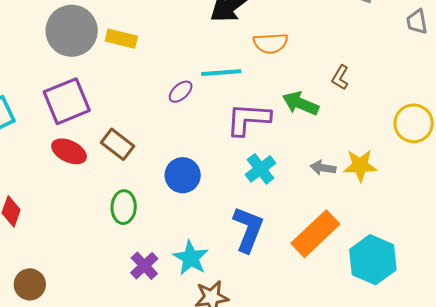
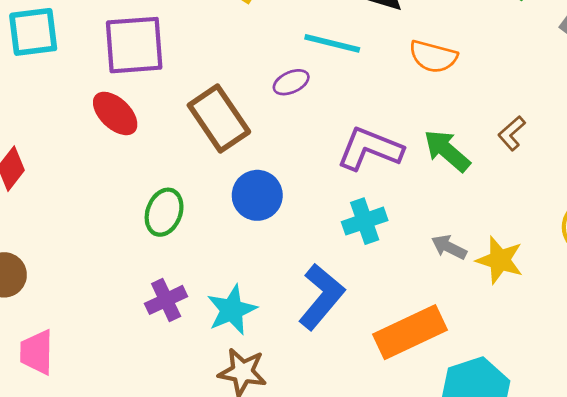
cyan line: (221, 73) -> (332, 43), moved
brown rectangle: (117, 144) -> (219, 118), moved, size x1.4

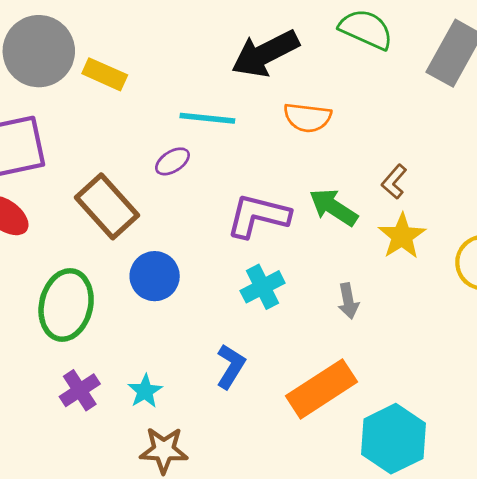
green ellipse: (164, 212) -> (66, 305), size x1.5
gray arrow: (449, 247) -> (348, 301), turned -120
yellow star: (500, 260) -> (402, 236), moved, turned 30
blue L-shape: (321, 297) -> (231, 366), size x0.7
cyan star: (232, 310) -> (145, 391), size x0.7

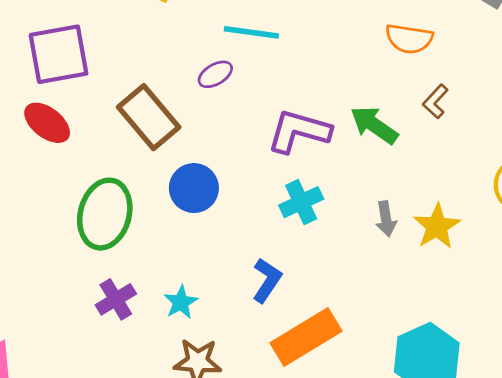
orange semicircle: (307, 118) -> (409, 39), moved
yellow star: (402, 236) -> (437, 226), moved
orange rectangle: (322, 389) -> (306, 337), moved

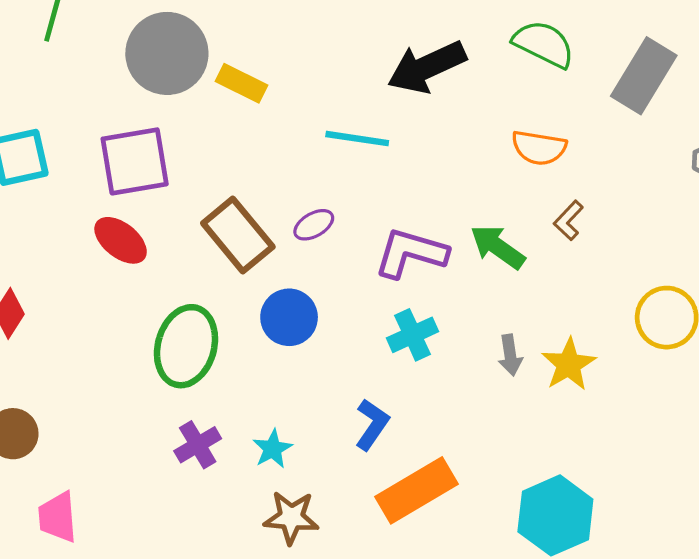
purple ellipse: (215, 74) -> (314, 225), moved

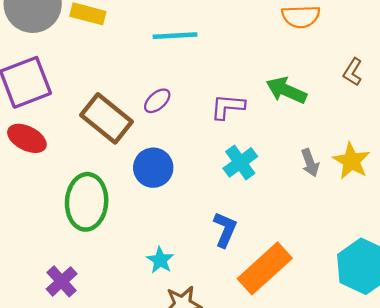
brown L-shape: (569, 220) -> (353, 72), moved
purple L-shape: (411, 253) -> (228, 107), size x0.7
purple cross: (198, 445) -> (62, 281), moved

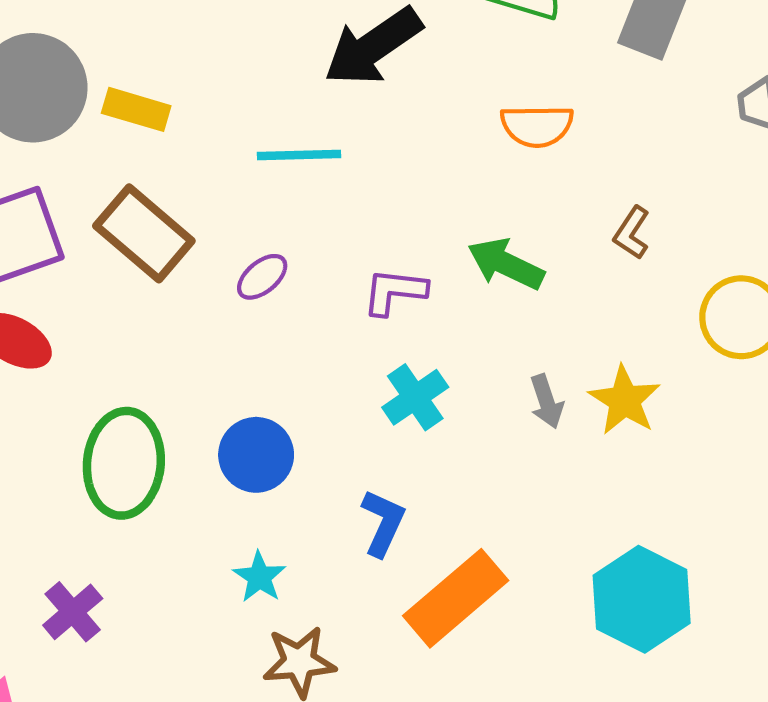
brown rectangle: (107, 118) -> (144, 233), moved
blue circle: (153, 168) -> (256, 455), moved

